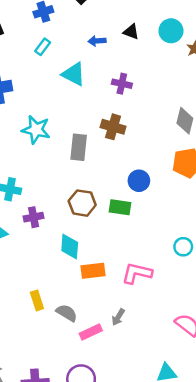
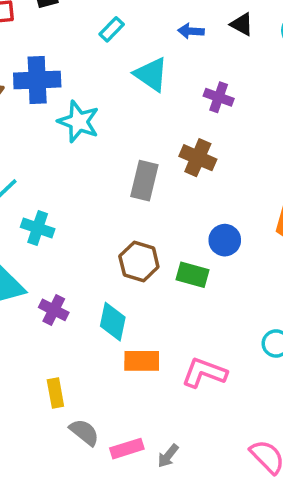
cyan star: (36, 130) -> (79, 122), moved
purple cross: (34, 217) -> (54, 310), moved, turned 30
gray semicircle: (67, 313) -> (84, 432), moved
gray arrow: (118, 317) -> (168, 456), moved

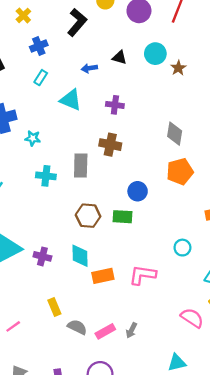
cyan star: (79, 122) -> (33, 138), size x0.6
cyan cross: (38, 228) -> (46, 176), moved

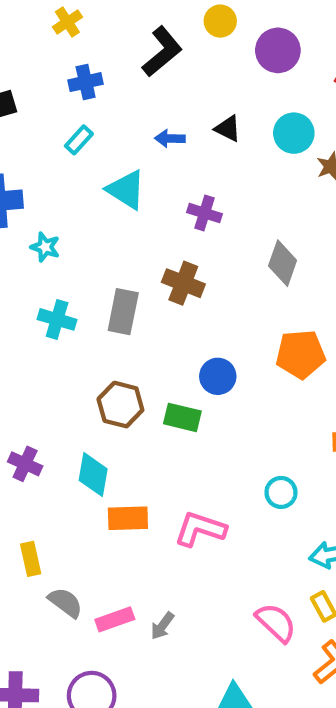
gray diamond: (175, 134) -> (283, 263), moved

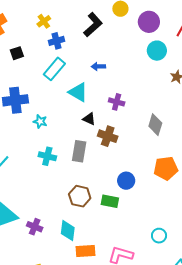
yellow cross: (67, 22) -> (44, 21), moved
black triangle: (228, 129) -> (89, 119), moved
cyan circle: (294, 133) -> (157, 51), moved
cyan rectangle: (79, 140) -> (54, 69), size x1.6

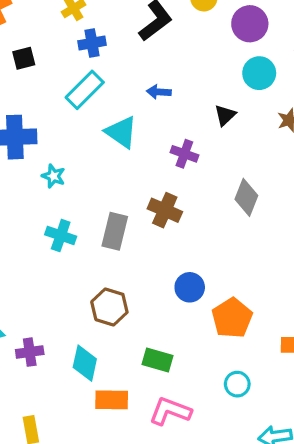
black triangle: (89, 119) -> (225, 115), moved, turned 48
orange pentagon: (166, 168) -> (232, 318), moved, turned -30
green rectangle: (110, 201) -> (157, 360), moved
purple cross: (35, 227) -> (30, 352), turned -35

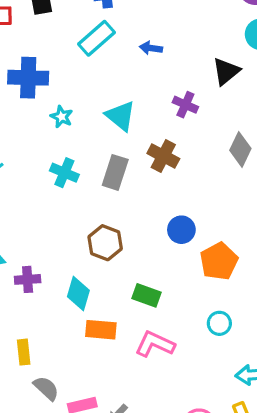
blue arrow: (159, 92) -> (151, 48), moved
black triangle: (225, 115) -> (226, 71), size x1.4
cyan triangle: (121, 132) -> (120, 116), moved

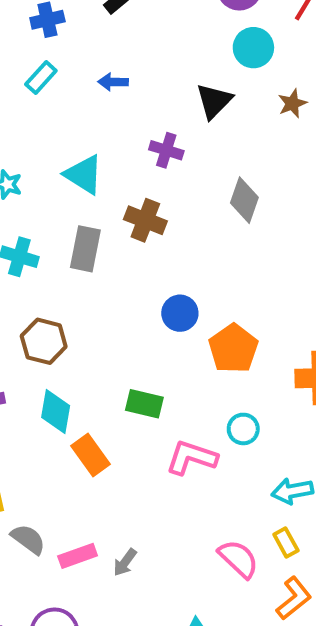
cyan rectangle: (96, 38) -> (41, 77), size x0.7
brown hexagon: (105, 243) -> (44, 341), moved
orange rectangle: (101, 330) -> (91, 455), turned 56
pink L-shape: (155, 344) -> (192, 458), moved

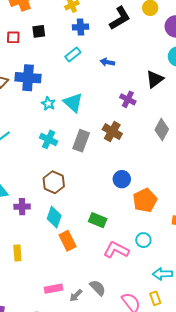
cyan triangle: (84, 175) -> (73, 103), moved
gray semicircle: (28, 539) -> (98, 288), moved

